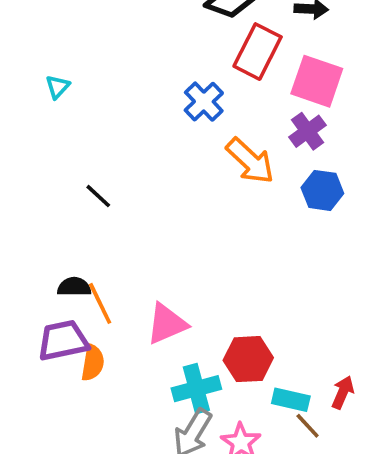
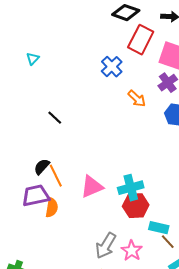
orange arrow: (250, 161) -> (137, 99), size x0.7
black semicircle: (74, 287) -> (42, 167), turned -48
cyan cross: (196, 389) -> (131, 188), moved

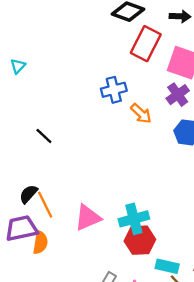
blue cross: (112, 67) -> (114, 90), moved, turned 30

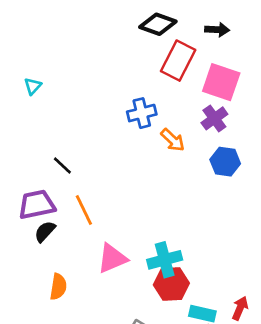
orange line: (45, 205) -> (84, 210), moved
purple trapezoid: (21, 228) -> (37, 205), moved

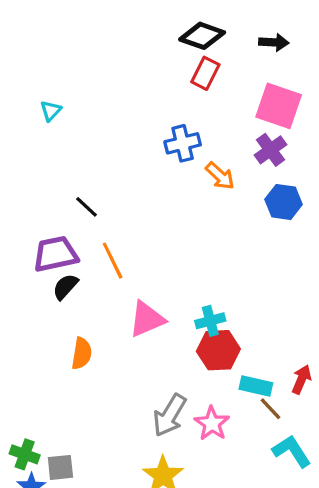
red rectangle: (178, 61) -> (205, 73), moved, size x0.7
cyan cross: (165, 260) -> (210, 321), size x0.7

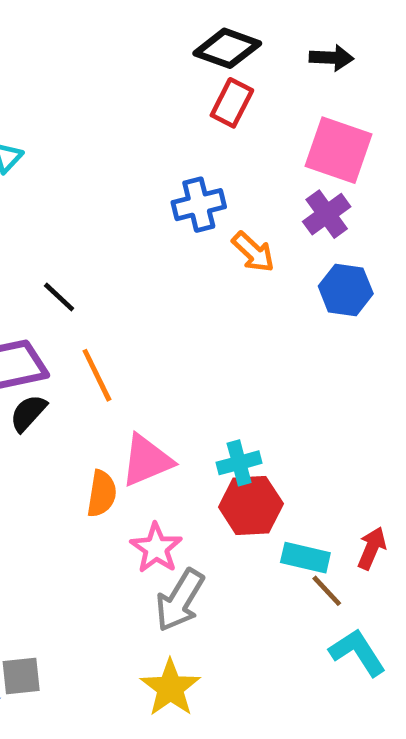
orange semicircle: (82, 353) -> (102, 494), moved
pink star: (212, 423) -> (156, 548), moved

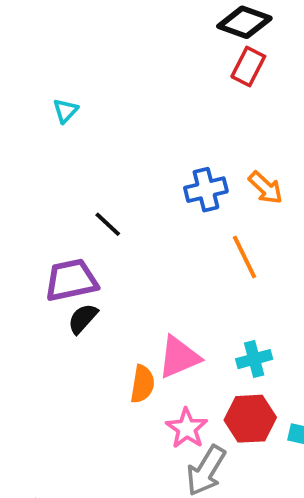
blue cross: (199, 205) -> (206, 190), moved
orange line: (97, 375) -> (244, 257), moved
red hexagon: (251, 505) -> (250, 419), moved

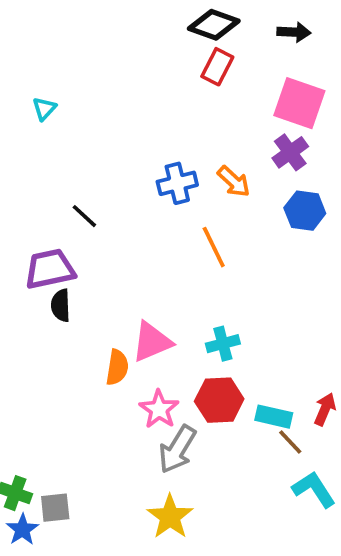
black semicircle: (83, 319) -> (61, 305), turned -44

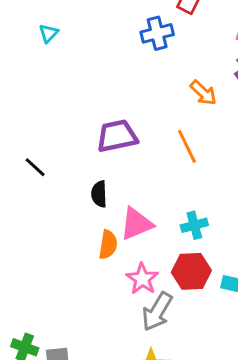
blue cross: (177, 183) -> (157, 33), moved
black line: (84, 216) -> (35, 167), moved
purple trapezoid: (50, 269) -> (117, 136), moved
black semicircle: (61, 305) -> (99, 194), moved

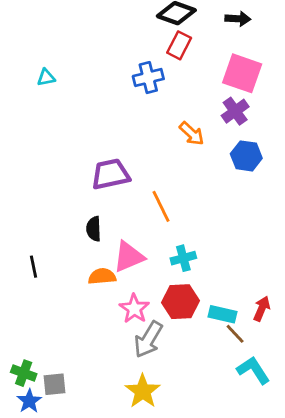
cyan triangle: (49, 33) -> (46, 78), turned 36
orange line: (187, 146) -> (161, 206), moved
black line: (35, 167) -> (33, 267), moved, turned 35
orange semicircle: (108, 245) -> (102, 276), turned -104

